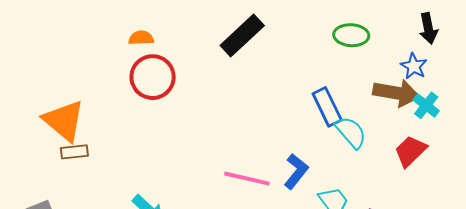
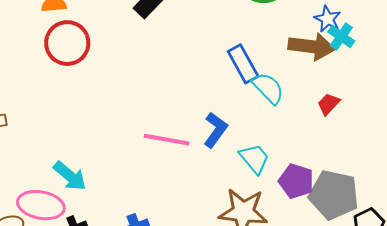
cyan cross: (426, 105) -> (341, 36), moved
red trapezoid: (410, 151) -> (329, 104), size x0.7

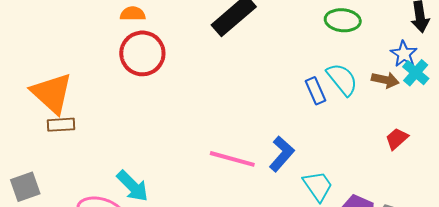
brown arrow: (312, 47) -> (385, 80), size x0.6
blue rectangle: (243, 64) -> (315, 91), size x0.7
cyan semicircle: (268, 88) -> (342, 79), moved

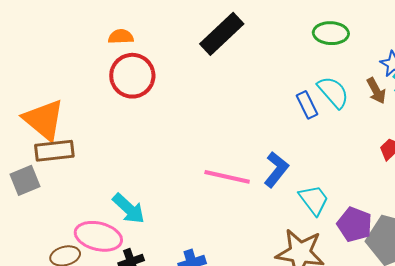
brown arrow: (385, 80) -> (376, 91), turned 52
brown rectangle: (61, 125) -> (54, 151), size x1.4
gray square: (25, 187) -> (25, 180), moved

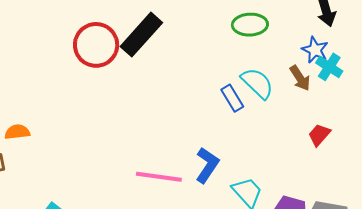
orange semicircle: (121, 37) -> (17, 132), moved
red circle: (132, 76) -> (96, 45), moved

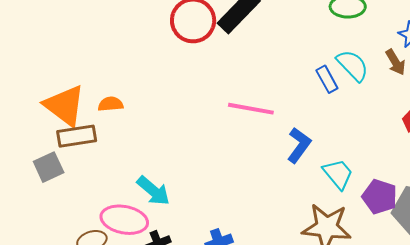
pink line: (159, 177) -> (251, 109), moved

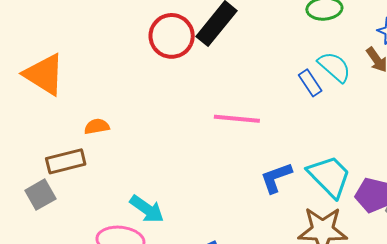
orange triangle: (65, 106) -> (44, 74), moved
blue L-shape: (299, 145) -> (276, 178), moved, turned -141
cyan trapezoid: (338, 174) -> (329, 176), size x1.4

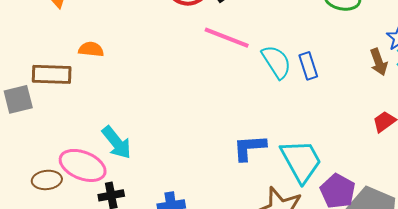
cyan semicircle: (334, 67) -> (276, 62), moved
pink line: (237, 119) -> (227, 38), moved

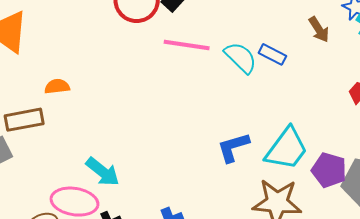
brown arrow: (379, 62) -> (319, 29), moved
blue rectangle: (308, 66) -> (272, 54), turned -32
cyan trapezoid: (301, 161) -> (287, 149), turned 78

